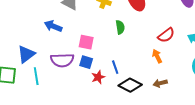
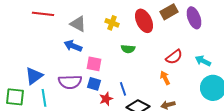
blue arrow: (53, 26) -> (73, 46), moved
green semicircle: (120, 27) -> (128, 49), turned 104

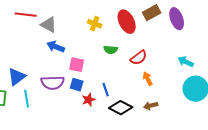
gray triangle: (78, 24) -> (49, 25), moved
red semicircle: (174, 57) -> (139, 58), moved

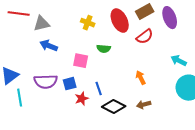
gray triangle: (49, 25) -> (42, 24), turned -42
red semicircle: (139, 58) -> (145, 37), moved
pink square: (77, 65) -> (81, 61), moved
blue square: (77, 85) -> (70, 84), turned -32

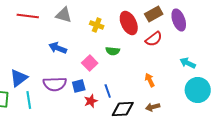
gray triangle: (42, 24) -> (64, 15), moved, turned 30
pink square: (81, 61) -> (90, 63), turned 35
black diamond: (114, 107) -> (123, 109), turned -30

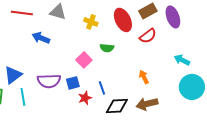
blue arrow: (58, 48) -> (41, 38), moved
brown arrow: (153, 107) -> (147, 104), size x1.5

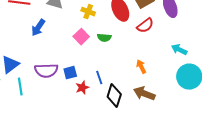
blue arrow: (41, 38) -> (38, 28), turned -78
pink square: (84, 60) -> (81, 37), moved
brown arrow: (147, 104) -> (144, 94), turned 35
black diamond: (117, 106) -> (114, 96), turned -70

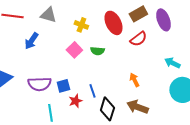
cyan line: (20, 87) -> (50, 113), moved

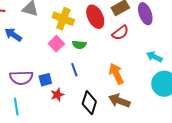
yellow cross: (81, 25) -> (63, 19), size x1.5
blue arrow: (31, 41) -> (13, 35), turned 90
orange arrow: (134, 80) -> (116, 74), size x1.5
blue line: (92, 91) -> (74, 70), moved
cyan line: (50, 113) -> (16, 107), moved

